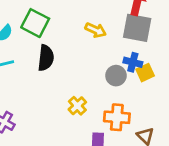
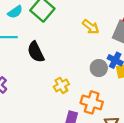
black semicircle: (46, 58) -> (36, 52), moved, turned 135

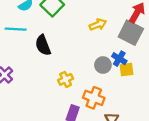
yellow arrow: (91, 27) -> (98, 25), turned -63

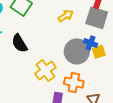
gray circle: (103, 65) -> (77, 51), size x1.6
yellow cross: (66, 79) -> (45, 71), size x1.5

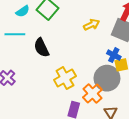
gray circle: (77, 51) -> (107, 78), moved
orange cross: (74, 83) -> (92, 94), turned 30

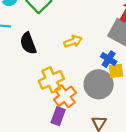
yellow arrow: (92, 25) -> (73, 41), moved
orange cross: (92, 94) -> (65, 96), moved

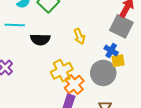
yellow arrow: (73, 41) -> (79, 36), turned 91
black semicircle: (28, 43) -> (40, 39), turned -66

